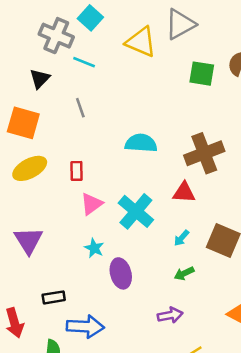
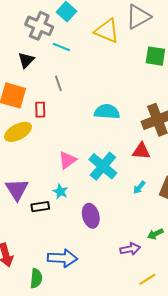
red rectangle: (76, 171) -> (40, 110), moved
cyan star: (94, 248) -> (60, 191), moved
green arrow: (184, 273) -> (155, 234), moved
black rectangle: (54, 297) -> (40, 207), moved

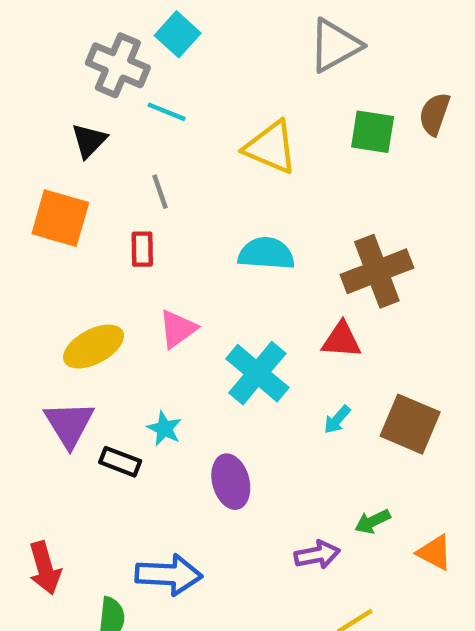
yellow triangle: (107, 31) -> (271, 147), moved
red rectangle: (40, 110) -> (142, 249), moved
yellow ellipse: (18, 132) -> (94, 347), moved
pink triangle: (68, 160) -> (178, 329), moved
black rectangle: (40, 207) -> (120, 462), turned 30

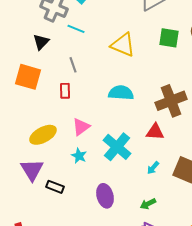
cyan star: (164, 428) -> (79, 156), moved
green arrow: (373, 521) -> (148, 204), moved

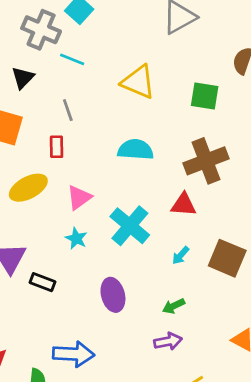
green square: (169, 38) -> (205, 96), moved
yellow ellipse: (43, 135) -> (28, 188), moved

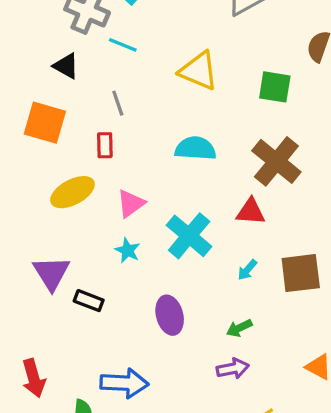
black triangle: (23, 78) -> (66, 66), turned -45
brown cross: (206, 161) -> (276, 161), turned -30
brown square: (227, 258) -> (301, 273), turned -30

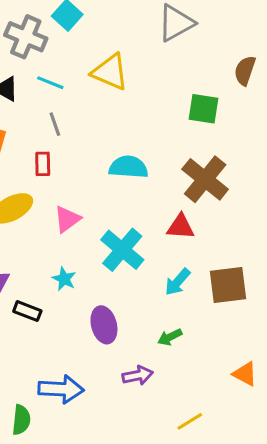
cyan line: (123, 45) -> (50, 83), moved
yellow triangle: (199, 71) -> (110, 72), moved
cyan star: (128, 250) -> (64, 279), moved
cyan arrow: (247, 270) -> (177, 282), size x1.4
purple arrow: (233, 369) -> (138, 375), moved

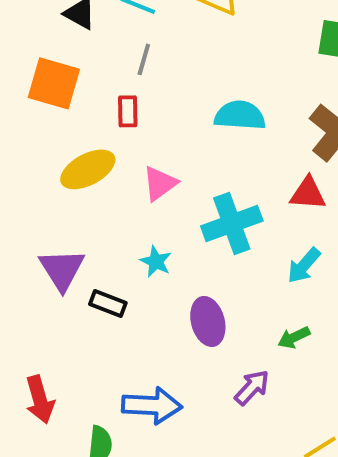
gray line: (55, 124) -> (144, 59), turned 35
cyan cross: (122, 250) -> (232, 223), turned 30
purple arrow: (138, 375) -> (252, 387), turned -36

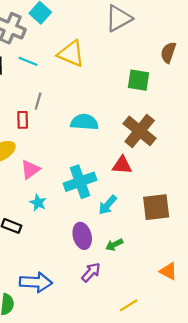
gray line: (144, 59) -> (38, 101), moved
pink triangle: (160, 183) -> (30, 170), moved
cyan arrow: (304, 265) -> (108, 205), moved
purple ellipse: (208, 321) -> (82, 236), moved

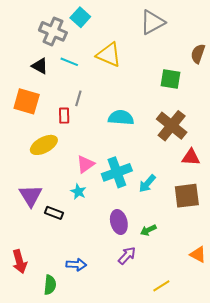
red triangle: (122, 165) -> (191, 157), moved
pink triangle: (30, 170) -> (85, 164), moved
cyan arrow: (108, 205) -> (147, 183), moved
blue arrow: (36, 282) -> (76, 265), size x0.7

